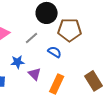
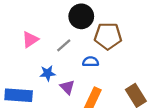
blue semicircle: (55, 52) -> (91, 62), turned -32

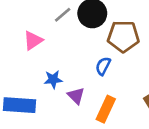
gray line: (64, 45) -> (63, 15), moved
blue semicircle: (91, 62) -> (103, 66), turned -63

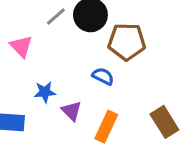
pink triangle: (33, 40) -> (21, 46), turned -40
blue semicircle: (103, 66) -> (103, 76), turned 90

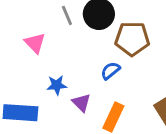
gray line: (56, 16) -> (67, 15), turned -72
blue semicircle: (103, 76) -> (110, 71), turned -66

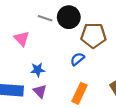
gray line: (67, 15) -> (45, 18), turned -48
purple triangle: (81, 103) -> (40, 91), moved

